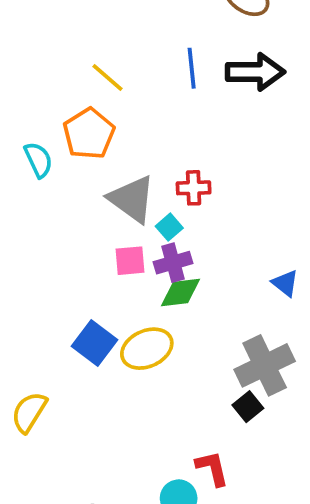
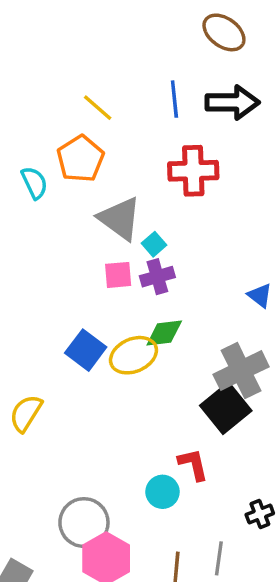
red cross: (194, 188) -> (193, 171), moved, size x1.6
green diamond: (180, 293) -> (164, 333), moved
black square: (248, 407) -> (226, 408), size x1.8

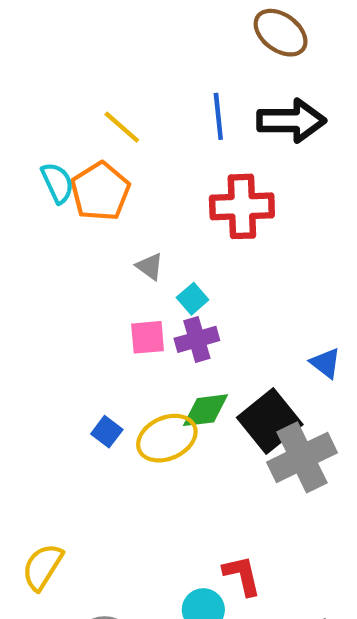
cyan semicircle: (34, 183) -> (57, 183), moved
gray triangle: (120, 219) -> (150, 267), size x0.5
blue square: (86, 350) -> (107, 432), size x0.6
black square: (226, 408) -> (270, 421), moved
yellow semicircle: (26, 413) -> (42, 567), moved

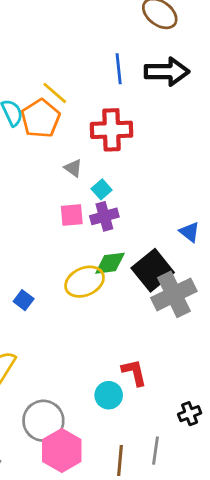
yellow line: (122, 127) -> (55, 93), moved
red cross: (242, 206) -> (111, 130), moved
blue square: (107, 432) -> (24, 300), moved

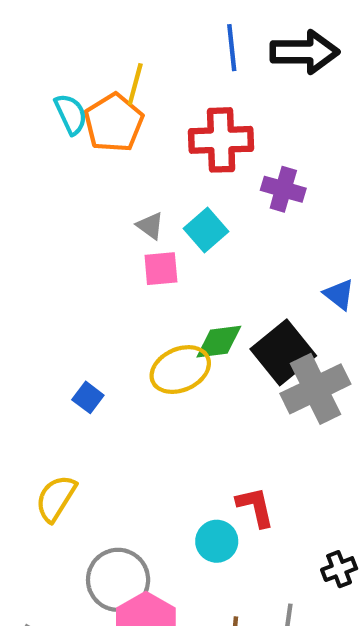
yellow line: (55, 93) -> (135, 84), turned 64
gray triangle: (73, 168) -> (150, 226), moved
cyan square: (102, 189) -> (206, 230), size x1.4
purple cross: (104, 216) -> (283, 189), moved, turned 32

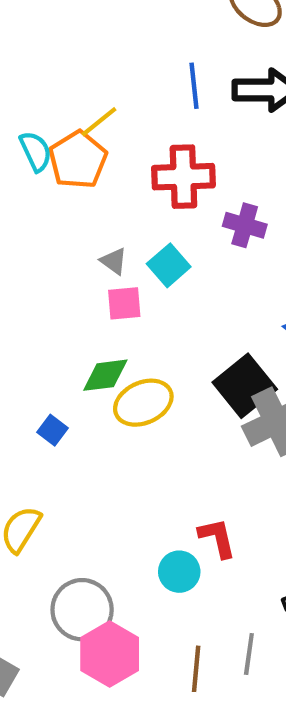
yellow line: (135, 84) -> (99, 122), turned 36
green diamond: (219, 342) -> (105, 375), moved

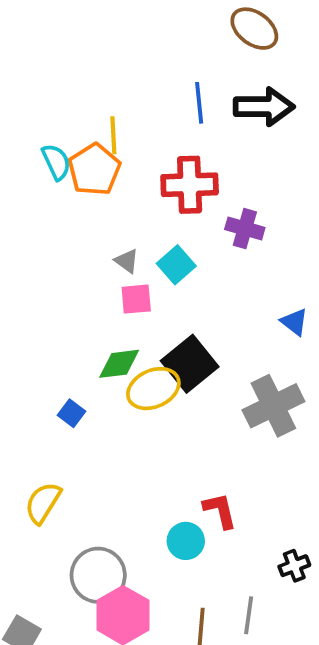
yellow line: (99, 122) -> (113, 135), turned -54
black square: (245, 386) -> (190, 364), moved

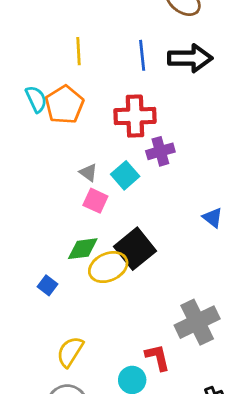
yellow line: (113, 135) -> (79, 51), moved
purple cross: (245, 229) -> (160, 151), moved, turned -32
pink square: (136, 299) -> (95, 201), turned 30
gray cross: (273, 406) -> (197, 322), moved
yellow semicircle: (43, 503) -> (70, 352), moved

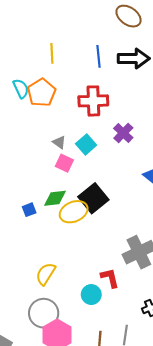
purple cross: (160, 151) -> (123, 133), moved, turned -30
blue square: (47, 285) -> (29, 210), moved, turned 32

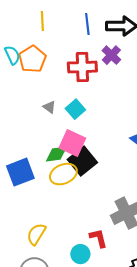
purple cross: (123, 133) -> (111, 55), moved
pink square: (64, 163) -> (72, 143), moved, size x1.5
green diamond: (55, 198) -> (56, 154), moved
blue square: (29, 210) -> (20, 172), size x2.0

